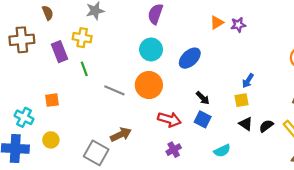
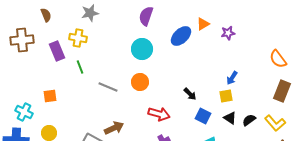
purple star: (238, 25) -> (228, 33), moved
blue ellipse: (190, 58) -> (181, 36), moved
orange circle: (149, 85) -> (140, 82), size x0.7
blue square: (203, 119) -> (203, 116), moved

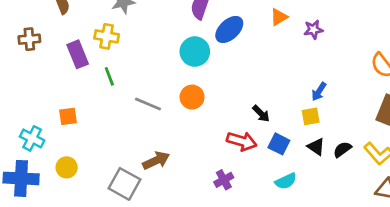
blue ellipse: (181, 36) -> (229, 29), moved
brown cross: (22, 40) -> (29, 39), size x0.7
red arrow: (159, 114) -> (242, 141), moved

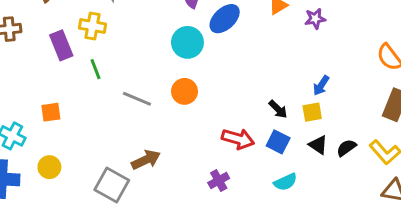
black arrow: (261, 114) -> (278, 109), moved

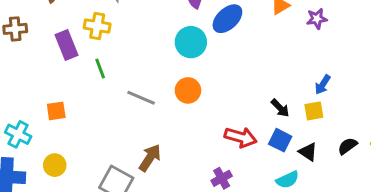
black triangle: (318, 145) -> (308, 152), moved
brown arrow: (146, 160) -> (150, 158), turned -32

